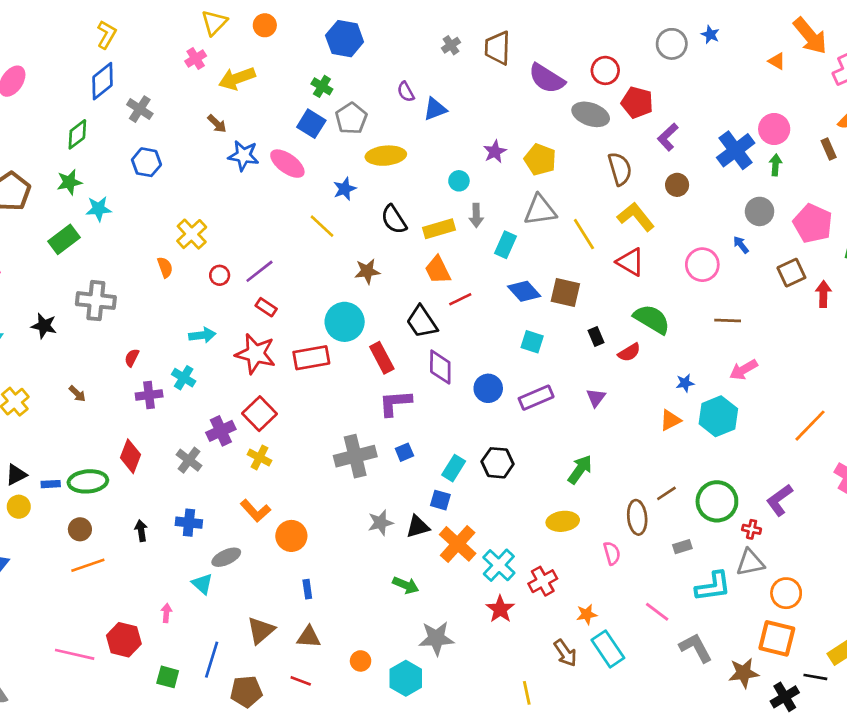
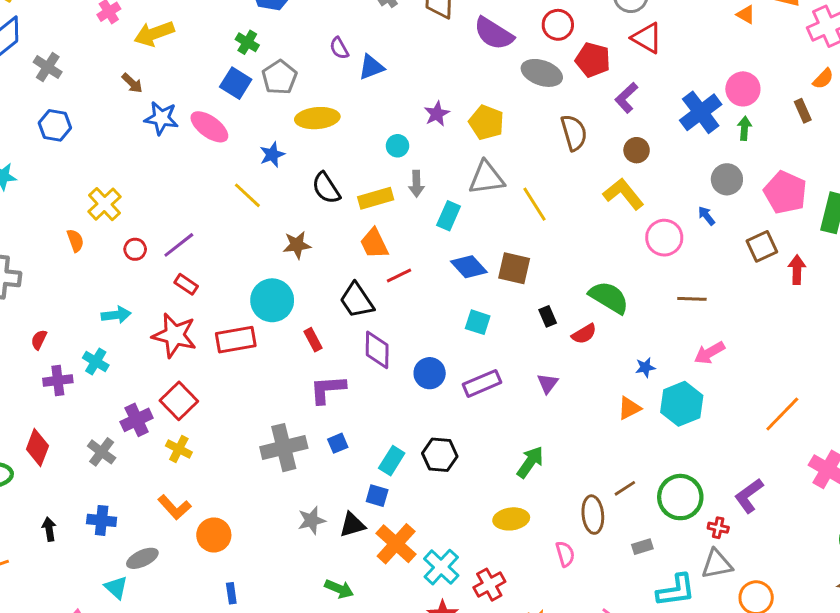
yellow L-shape: (636, 217) -> (623, 194), moved
red triangle: (631, 262) -> (647, 38), moved
red rectangle: (382, 358) -> (313, 340), size x0.7

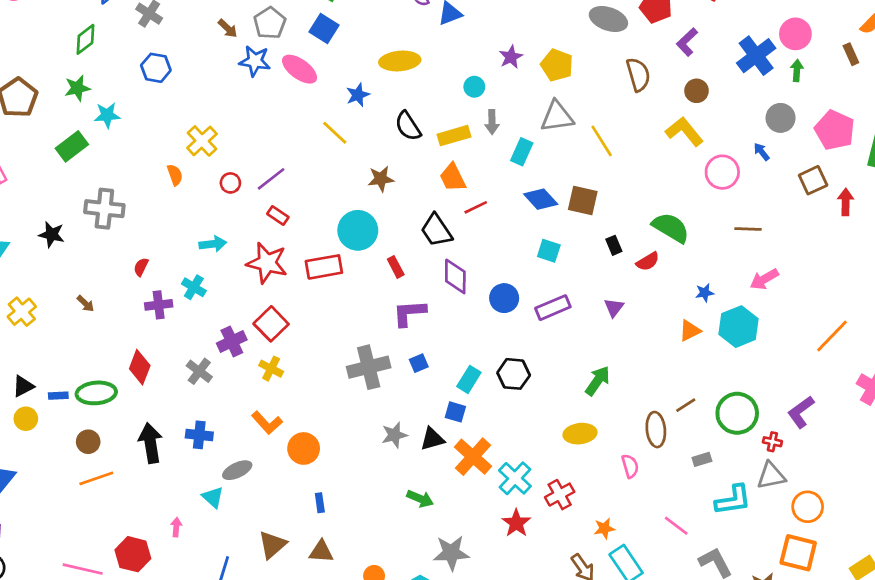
gray pentagon: (279, 77) -> (270, 23), moved
black arrow: (49, 529) -> (150, 443), size x1.8

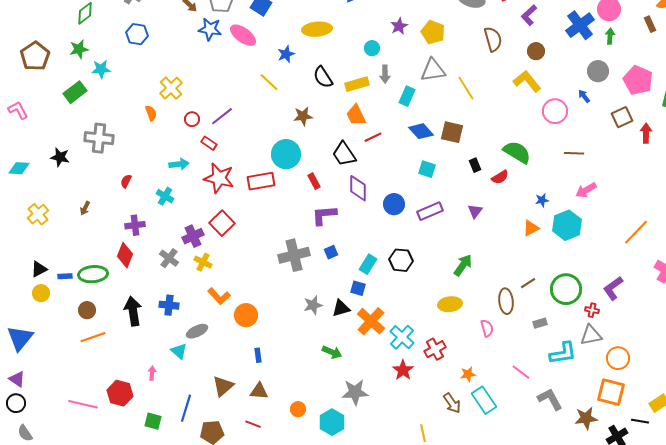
red rectangle: (278, 215) -> (209, 143), moved
brown arrow: (85, 304) -> (85, 208), turned 72
purple cross: (159, 305) -> (135, 225), moved
yellow cross: (271, 369) -> (203, 262), moved

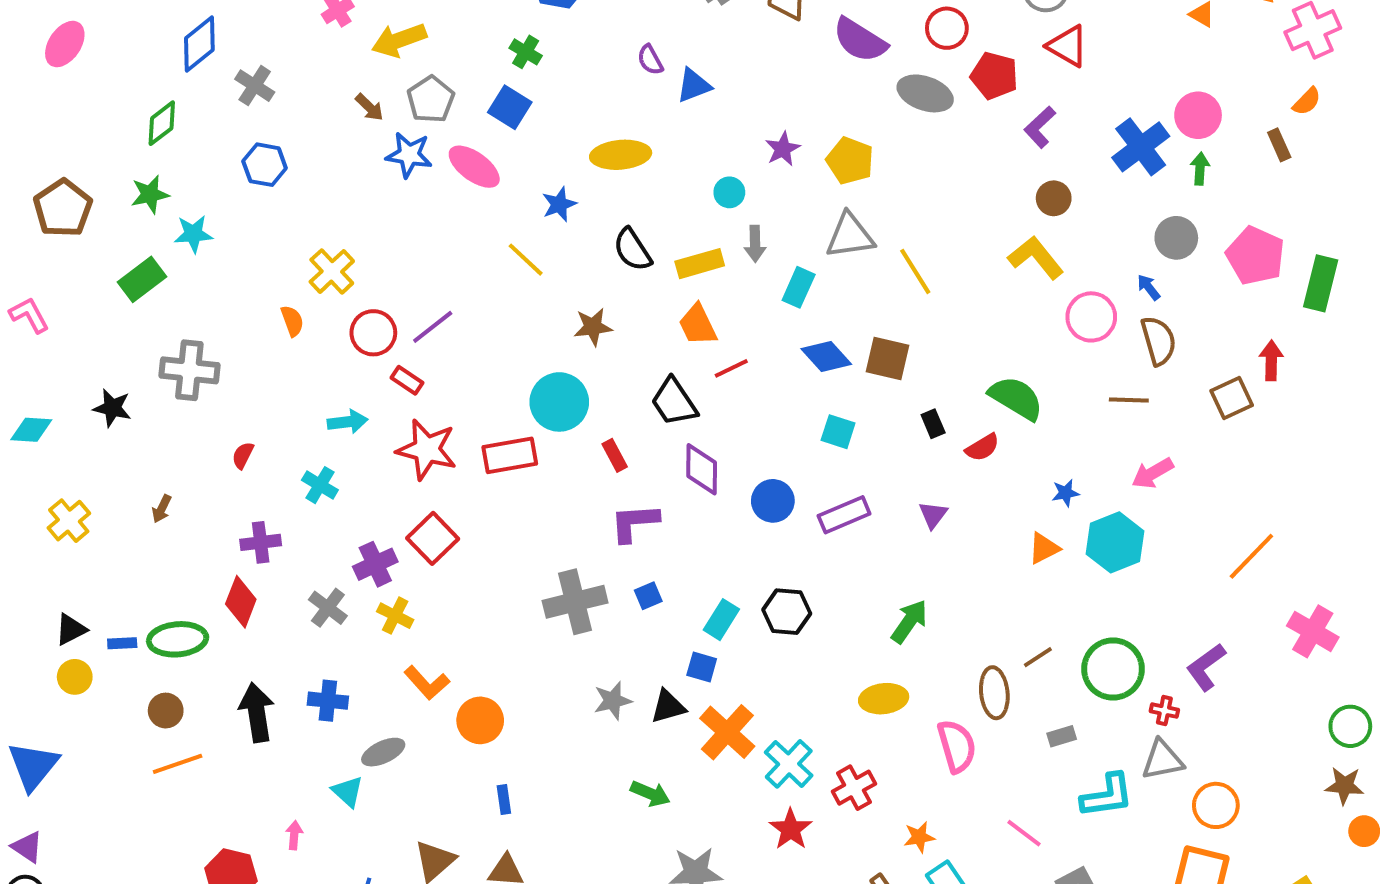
brown semicircle: (493, 39) -> (1158, 341), moved
brown square: (622, 117) -> (1232, 398), moved
red circle: (192, 119) -> (373, 333), size x1.5
pink semicircle: (487, 328) -> (957, 746), size x1.5

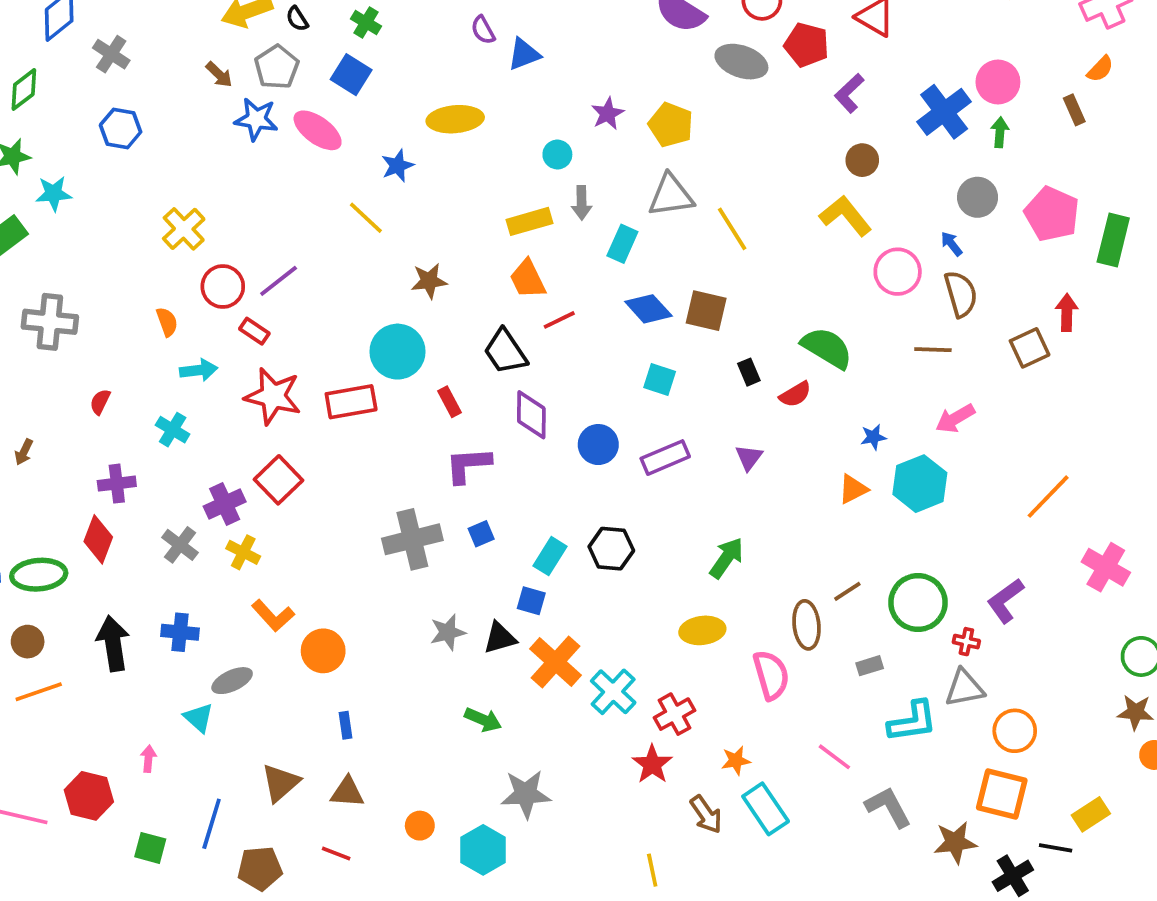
black semicircle: (632, 250) -> (297, 19), moved, size x0.6
orange semicircle: (292, 321) -> (167, 322), moved
red star: (791, 829) -> (652, 764), moved

